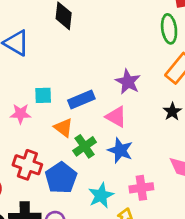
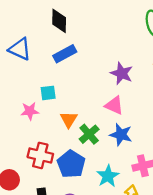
blue rectangle: (81, 100) -> (65, 54), moved
orange triangle: (63, 128) -> (69, 119), turned 30

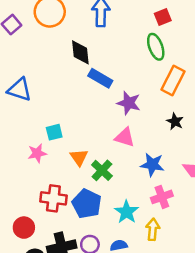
black diamond: (59, 21) -> (80, 52), moved
blue rectangle: (65, 54) -> (100, 78), moved, turned 65
blue star: (121, 135) -> (152, 165), moved

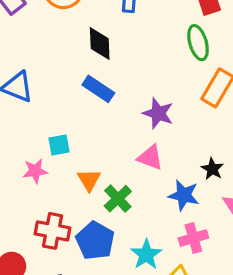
blue rectangle: (100, 78) -> (98, 89), moved
black star: (175, 121) -> (212, 169), moved

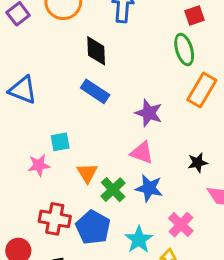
black star: (212, 169) -> (198, 163), turned 30
blue star: (184, 195) -> (149, 188), moved
pink cross: (193, 238) -> (181, 225), turned -30

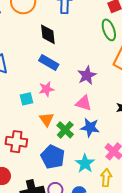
purple star: (149, 113) -> (87, 75), turned 30
pink star: (39, 165) -> (46, 89), moved
red cross: (55, 219) -> (16, 142), moved

